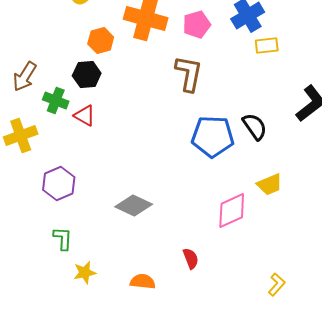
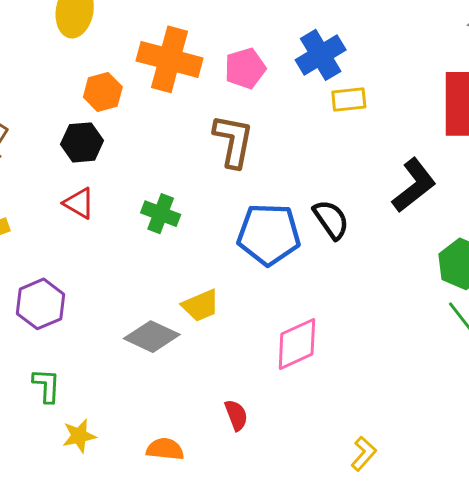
green cross: (56, 100) -> (161, 214), moved
yellow trapezoid: (270, 184) -> (201, 305), moved

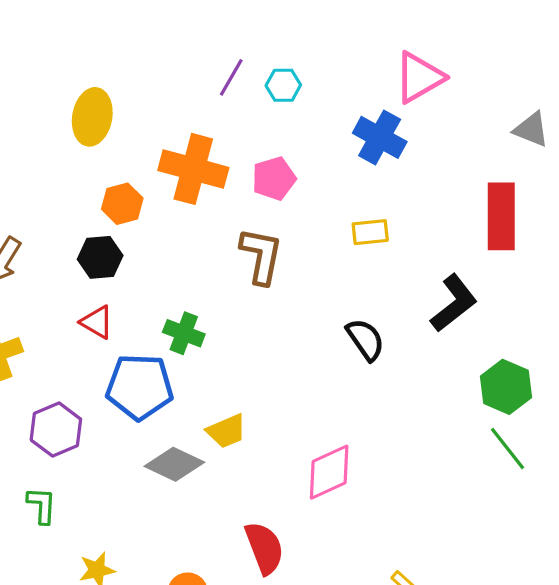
blue cross: (321, 55) -> (380, 137), moved, turned -30
yellow rectangle: (349, 99) -> (370, 232), moved
blue pentagon: (269, 234) -> (140, 387), moved
green L-shape: (46, 385) -> (42, 505), moved
red semicircle: (236, 415) -> (264, 548), size x1.6

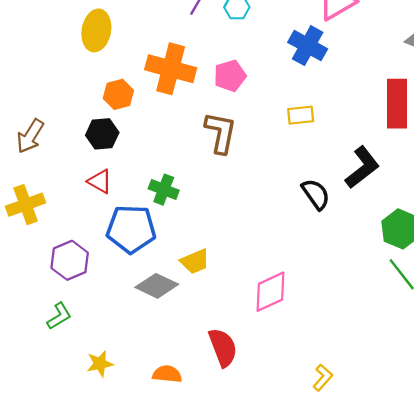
black semicircle: (365, 340) -> (316, 194), moved
green L-shape: (42, 505) -> (59, 316), turned 56

